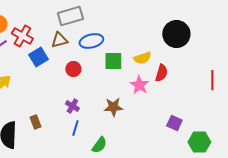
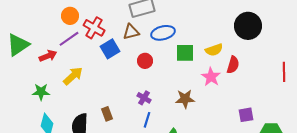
purple square: (174, 123) -> (246, 115), turned -35

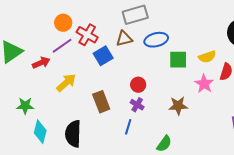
red circle: (145, 61) -> (138, 85), moved
green star: (41, 92) -> (25, 106), moved
brown rectangle: (107, 114) -> (101, 102), moved, size x1.5
blue line: (147, 120) -> (128, 127), moved

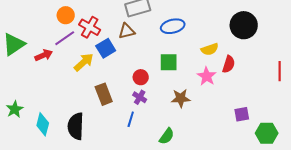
blue ellipse: (156, 40) -> (173, 26), moved
green square: (178, 60) -> (169, 62), moved
yellow arrow: (66, 83) -> (84, 62), moved
green star: (25, 106) -> (15, 109), moved, turned -30

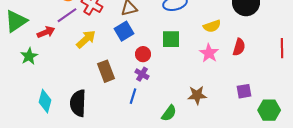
blue square: (106, 48) -> (124, 31), moved
red semicircle: (229, 64) -> (239, 47), moved
brown star: (181, 98) -> (197, 95), moved
green star: (15, 109) -> (29, 56), moved

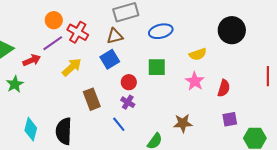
red semicircle: (239, 47) -> (224, 88), moved
blue line: (133, 96) -> (119, 124), turned -56

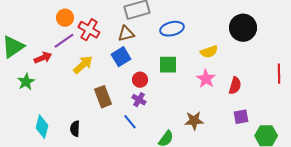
black semicircle: (64, 131) -> (75, 129), size x0.6

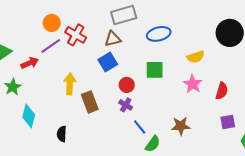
yellow arrow: (83, 65) -> (70, 84), moved, turned -45
blue line: (130, 122) -> (140, 127), moved
cyan diamond: (42, 127) -> (29, 116), moved

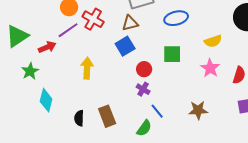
brown rectangle: (90, 102) -> (107, 116), moved
green semicircle: (153, 144) -> (144, 128), moved

